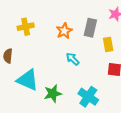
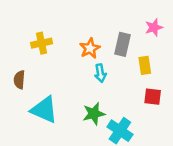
cyan arrow: (73, 59) -> (100, 73), moved, turned -144
green star: (53, 93) -> (94, 114), moved

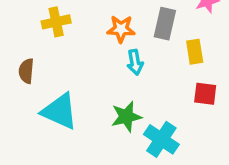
orange star: (90, 48) -> (121, 29), turned 30

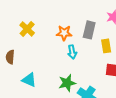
yellow cross: (56, 22) -> (27, 29), turned -35
cyan triangle: (60, 111) -> (29, 80), size x0.7

